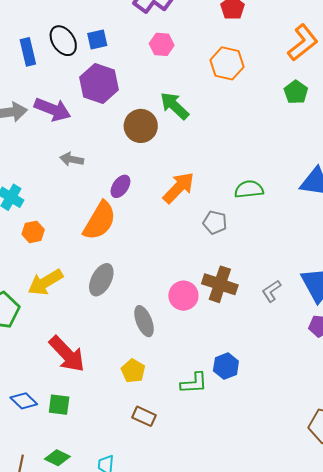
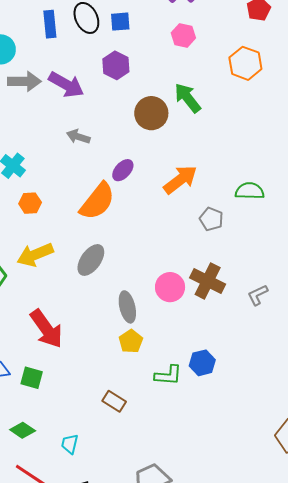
purple hexagon: (99, 83) -> (116, 65), size x0.7
yellow pentagon: (133, 371) -> (131, 341), moved

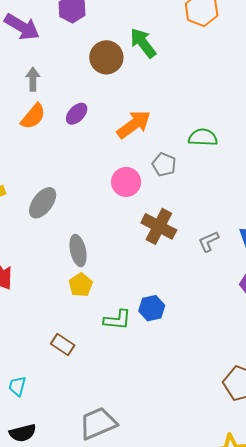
gray arrow: (78, 137) -> (33, 79), turned 70
orange semicircle: (97, 201) -> (33, 116), moved, size x0.7
pink circle: (170, 287) -> (126, 182), moved

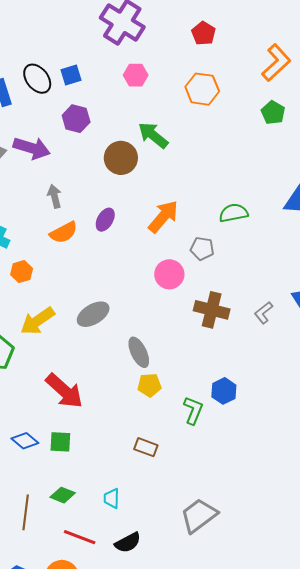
orange semicircle: (33, 116) -> (64, 232), turned 36
gray ellipse: (43, 203) -> (93, 314), turned 36
yellow pentagon: (81, 285) -> (149, 385), turned -30
green L-shape: (117, 320) -> (193, 410), turned -60

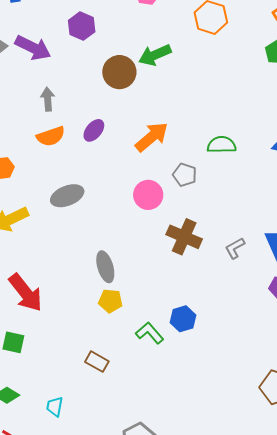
green arrow: (153, 135) -> (155, 55), turned -72
gray ellipse: (93, 314) -> (67, 196), moved
green L-shape: (193, 410) -> (150, 333), turned -72

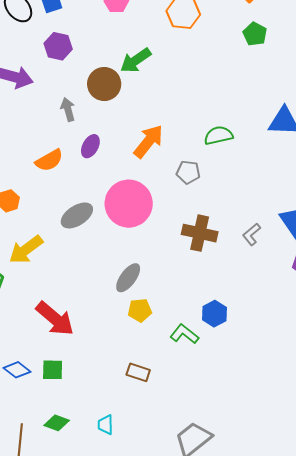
gray arrow: (48, 99) -> (68, 109), moved
pink circle: (148, 195) -> (129, 204), moved, size x1.6
gray ellipse: (105, 267) -> (128, 278), turned 64

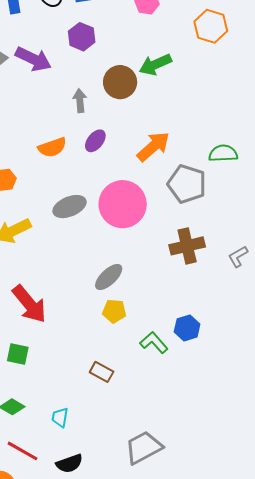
gray pentagon: (188, 172) -> (187, 184), size x1.6
brown cross: (200, 233) -> (187, 246), turned -36

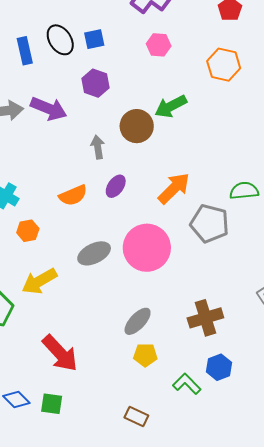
brown cross: (187, 246) -> (205, 318), moved

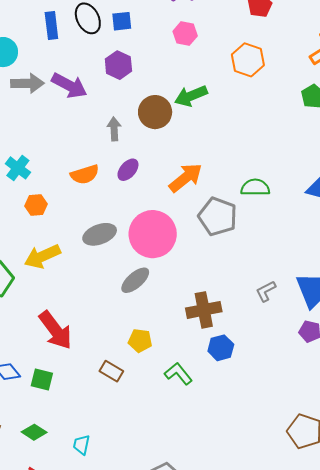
gray ellipse: (138, 321) -> (135, 280), moved
blue hexagon: (219, 367) -> (221, 348), moved
brown rectangle: (136, 416) -> (111, 371), moved

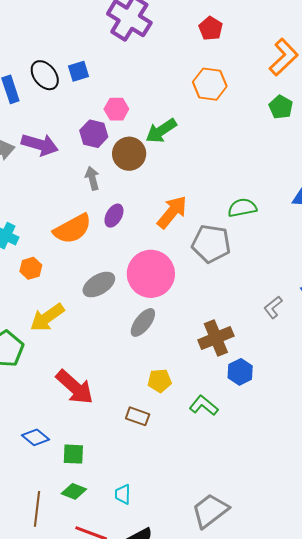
pink hexagon: (185, 34) -> (116, 109), moved
purple hexagon: (118, 65) -> (94, 134), moved
orange semicircle: (85, 174) -> (72, 229), size x1.4
green square: (42, 380) -> (73, 454), moved

